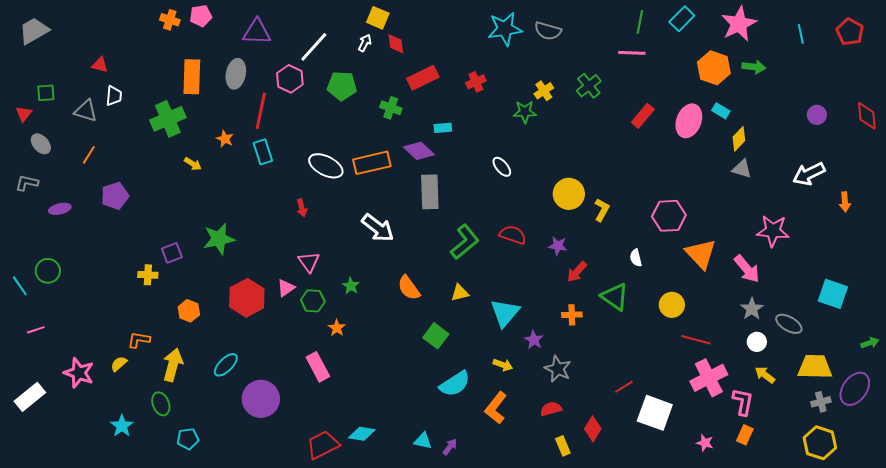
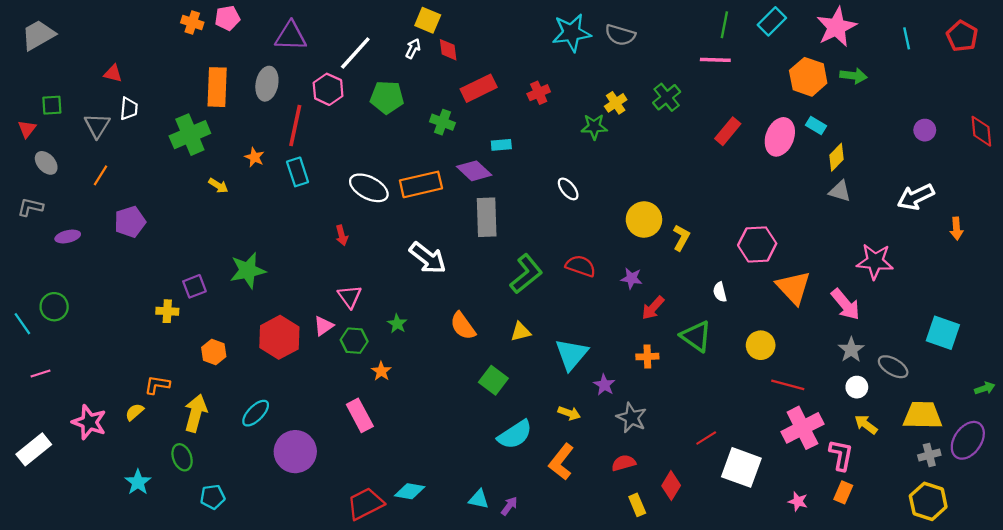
gray triangle: (86, 111) -> (97, 126), turned 45

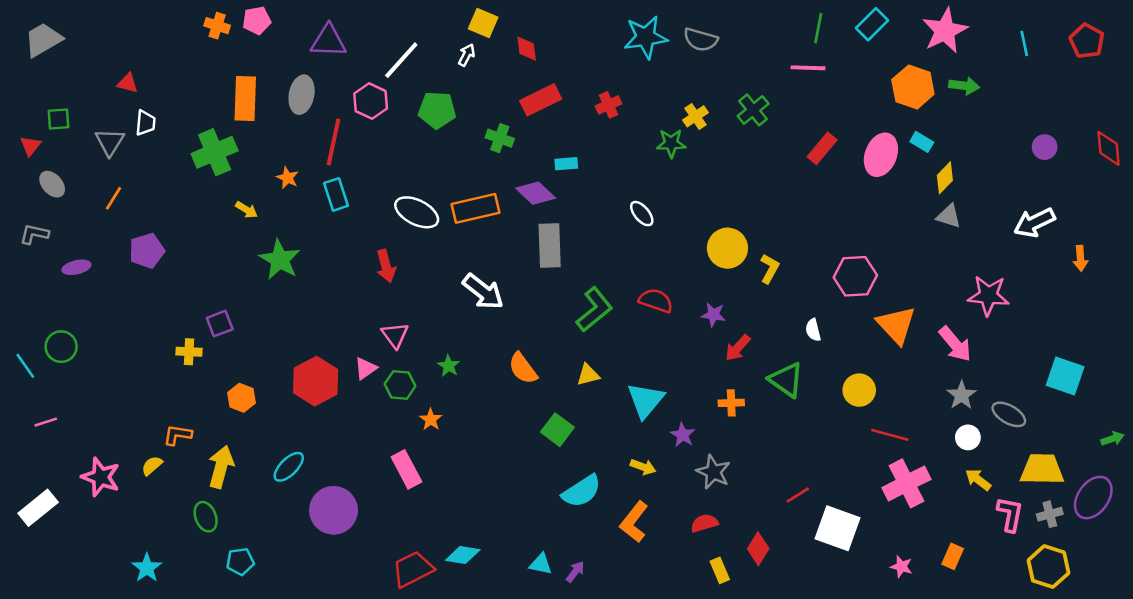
red diamond: (448, 50) -> (527, 49), moved
red arrow: (342, 235) -> (386, 266), size x1.4
green star: (248, 270) -> (280, 260), moved, turned -30
pink L-shape: (841, 455) -> (1010, 514), moved
cyan star: (138, 482) -> (147, 568), moved

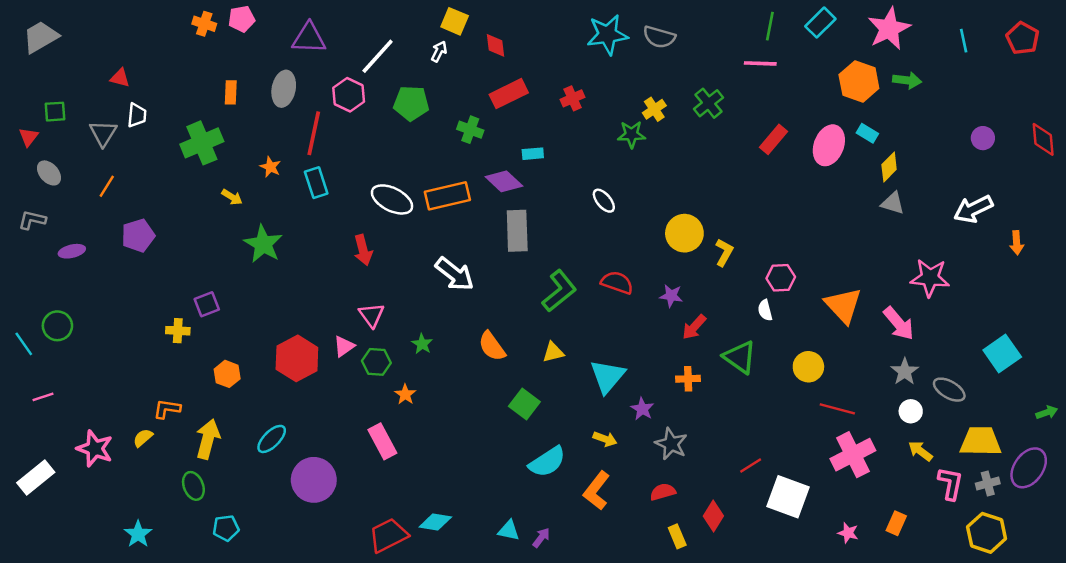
orange rectangle: (245, 98) -> (231, 92), size x0.6
pink hexagon: (855, 276) -> (781, 278), moved, size x0.7
cyan square: (1065, 376) -> (1002, 354), turned 36

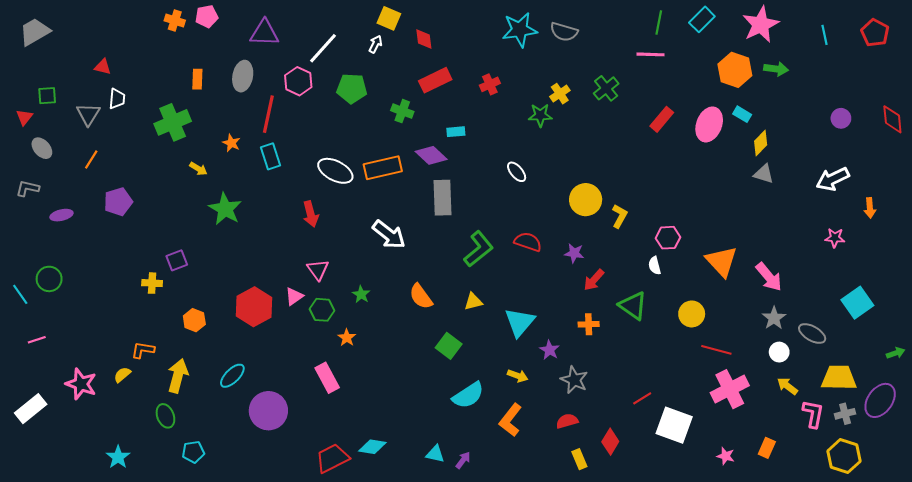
pink star: (930, 278) -> (835, 238), moved, size x0.6

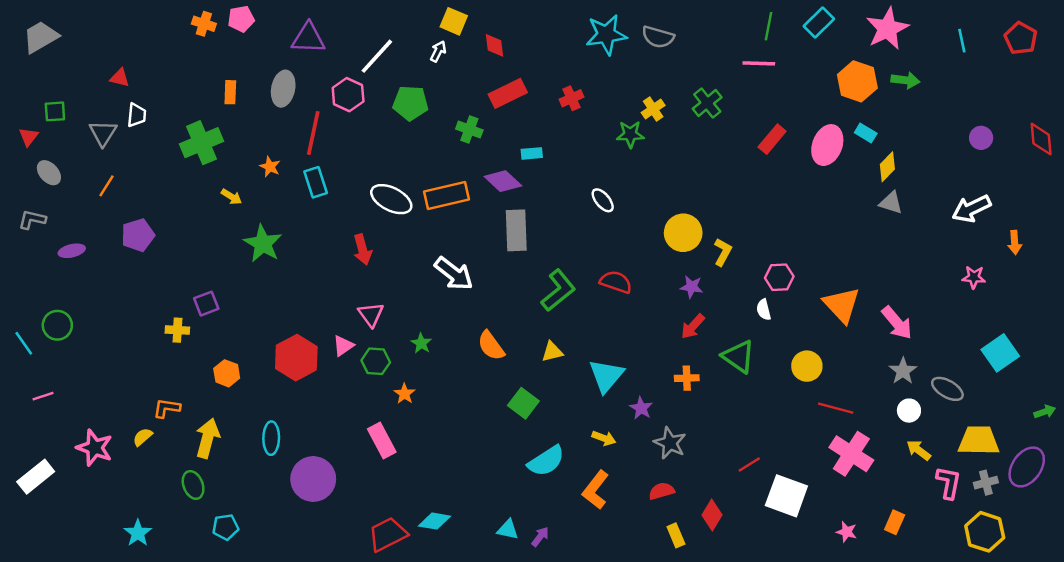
purple star: (574, 253) -> (692, 287), moved
cyan ellipse: (232, 376) -> (271, 438), turned -44
pink cross: (730, 389) -> (851, 454), turned -30

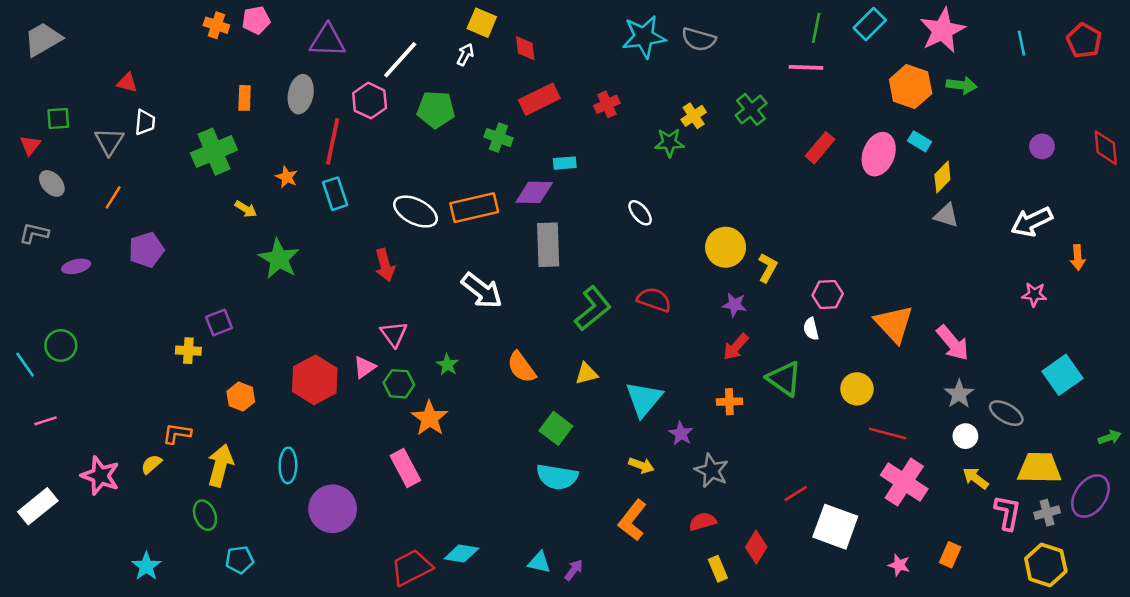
purple diamond: (503, 181) -> (534, 192), turned -42
orange star: (404, 394) -> (430, 418), size x1.6
cyan semicircle: (546, 461) -> (557, 477), moved, turned 42

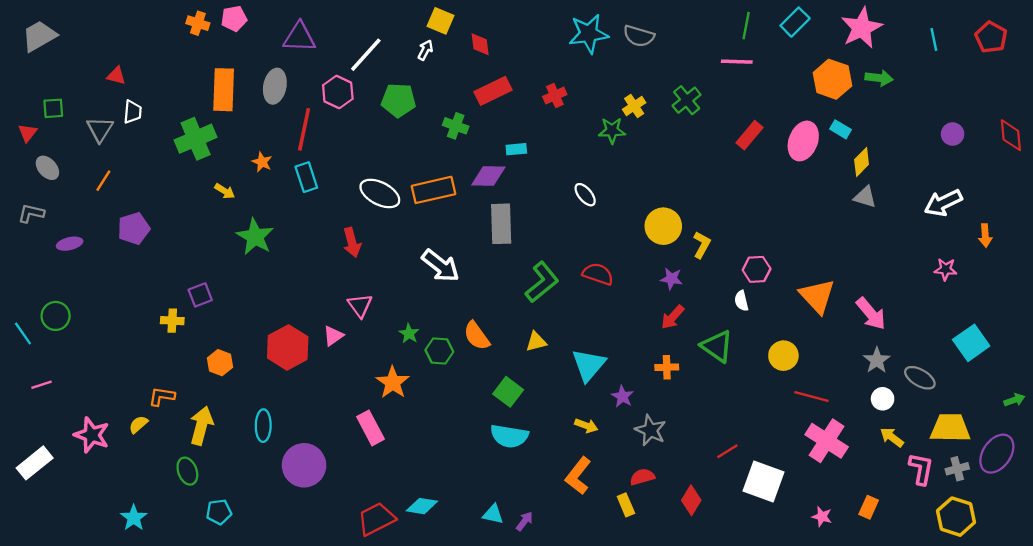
orange rectangle: (245, 98) -> (224, 90), size x1.8
green hexagon: (399, 384) -> (439, 351), moved
yellow rectangle: (718, 569) -> (626, 505), moved

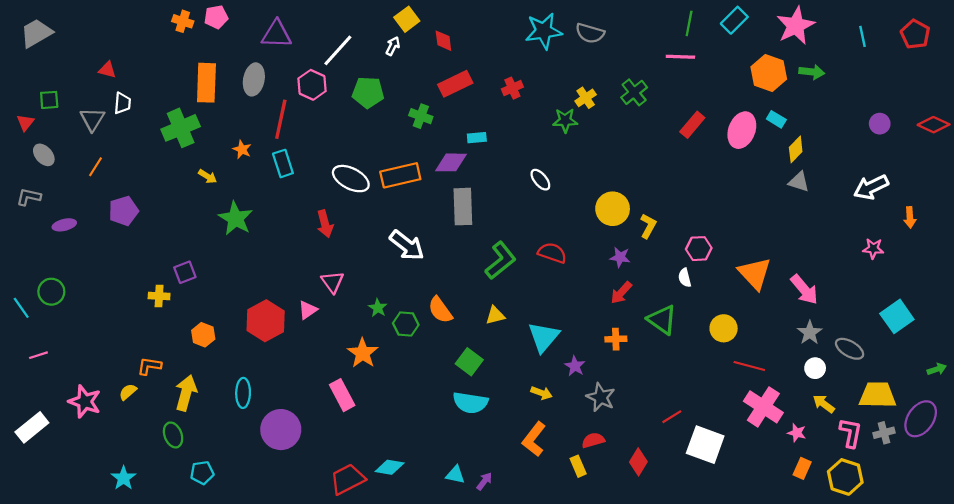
yellow square: (440, 21) -> (407, 19), turned 30
red diamond: (1011, 135) -> (934, 125), turned -60
pink star: (822, 517) -> (797, 433), moved
yellow hexagon: (956, 517) -> (845, 477), moved

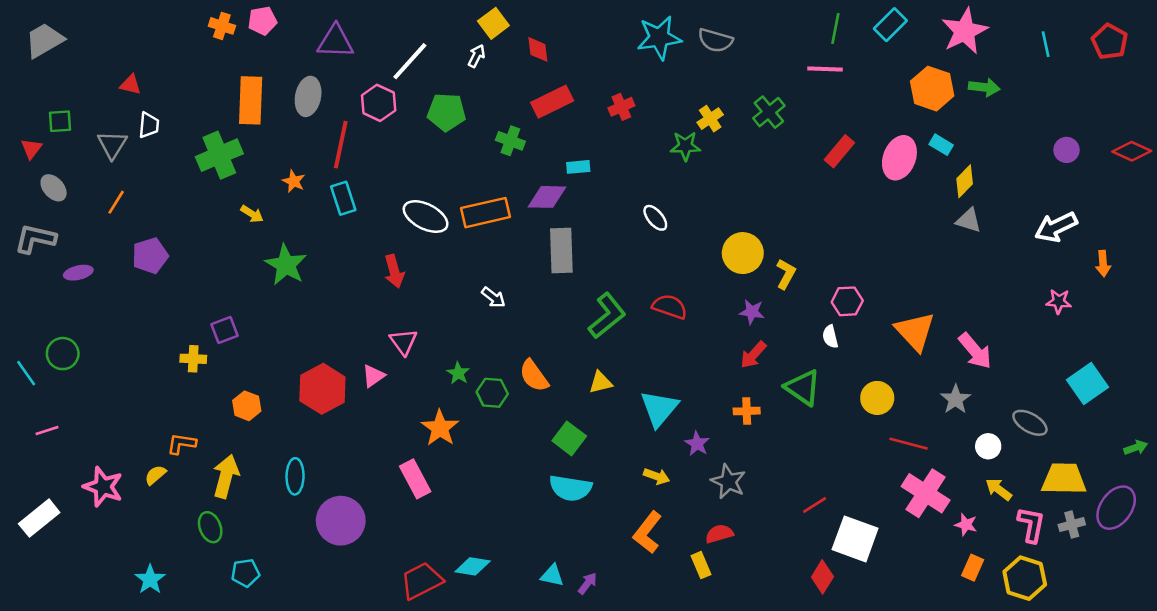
gray L-shape: (29, 197) -> (35, 239), size x1.4
white arrow: (407, 245) -> (493, 297), size x0.6
gray star: (810, 333) -> (956, 399), moved
red diamond: (638, 462) -> (822, 577), moved

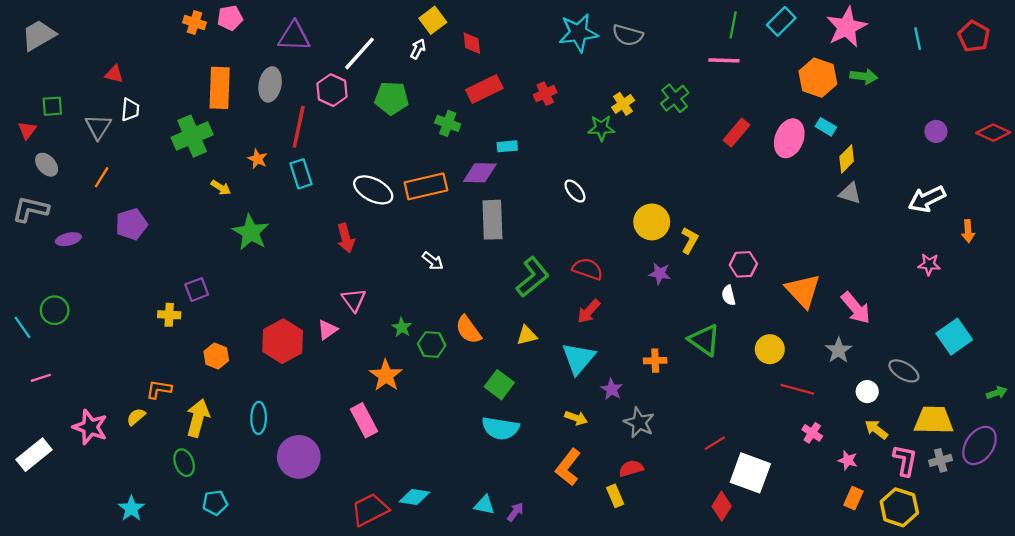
red arrow: (753, 355) -> (589, 311), moved
pink cross: (926, 493) -> (812, 433), size x0.5

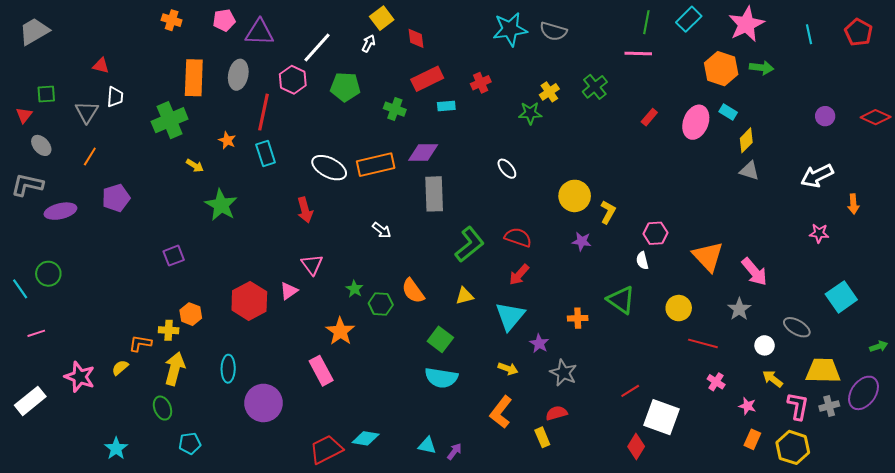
pink pentagon: (230, 18) -> (224, 20), moved
red rectangle: (737, 133) -> (649, 117), size x0.7
cyan rectangle: (507, 146) -> (446, 106), moved
purple ellipse: (68, 239) -> (60, 211), size x1.4
yellow cross: (169, 315) -> (169, 330), moved

